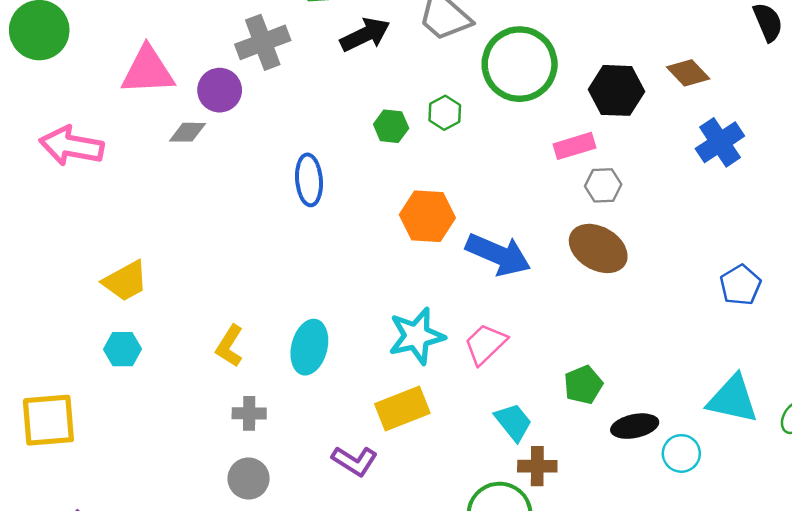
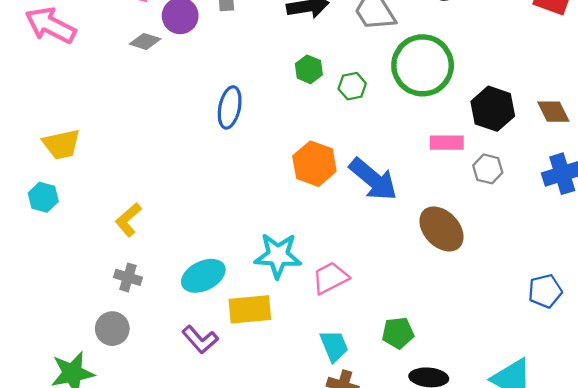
green hexagon: (391, 126) -> (309, 69), moved
gray hexagon: (603, 185) -> (488, 169), moved
blue arrow: (498, 254) -> (373, 179), moved
cyan ellipse: (309, 347) -> (203, 276), moved, turned 33

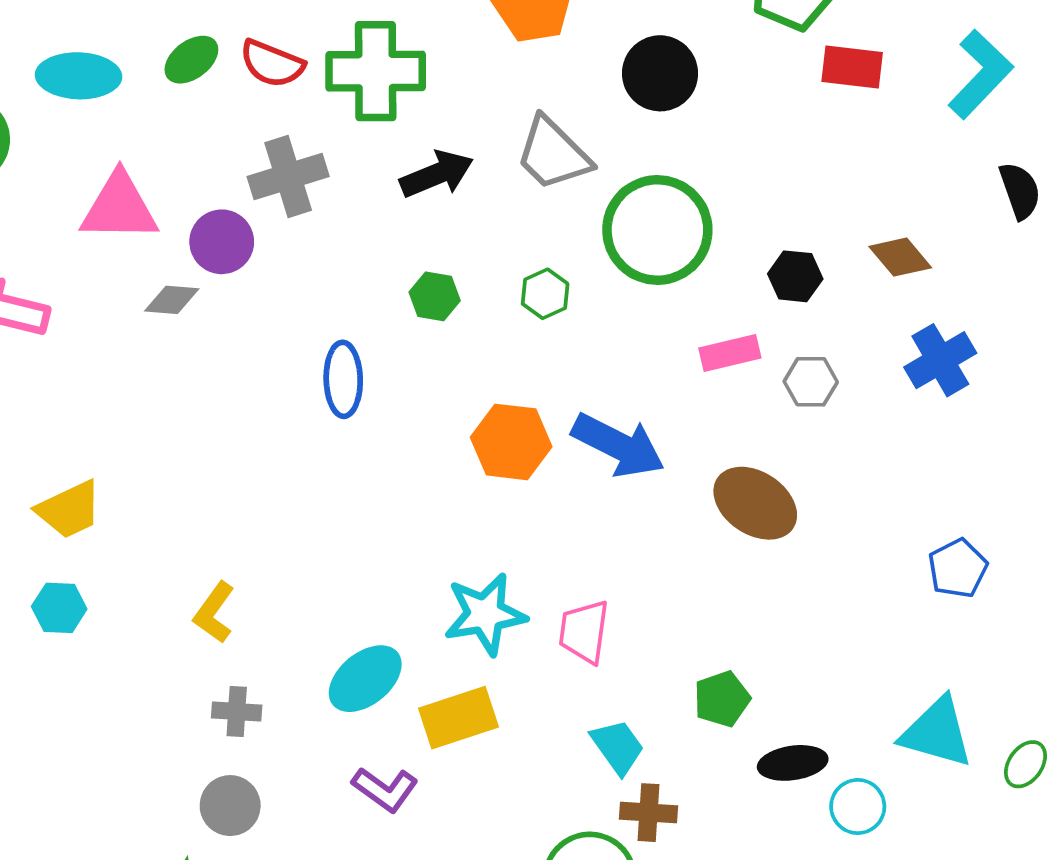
green hexagon: (309, 69) -> (435, 296), moved
black hexagon: (493, 109) -> (795, 276), size x0.7
pink trapezoid: (330, 278) -> (584, 632), turned -42

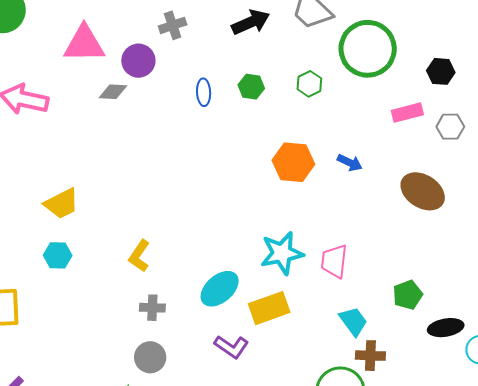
gray cross: (288, 177) -> (173, 25), size x0.7
blue ellipse: (343, 379) -> (204, 92), moved, size x0.7
blue arrow: (618, 445) -> (350, 163), size x0.5

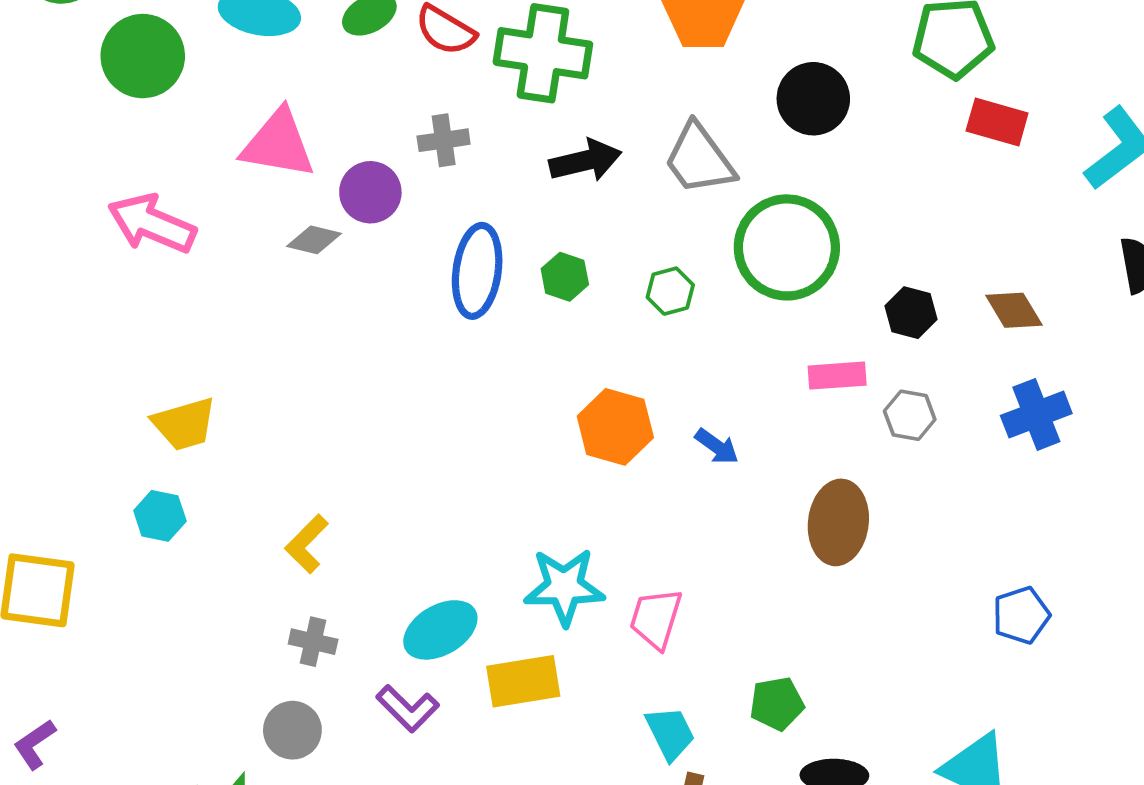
blue ellipse: (204, 92) -> (477, 271), size x1.8
brown ellipse: (423, 191) -> (838, 522), turned 54
purple L-shape: (231, 347) -> (408, 708), moved

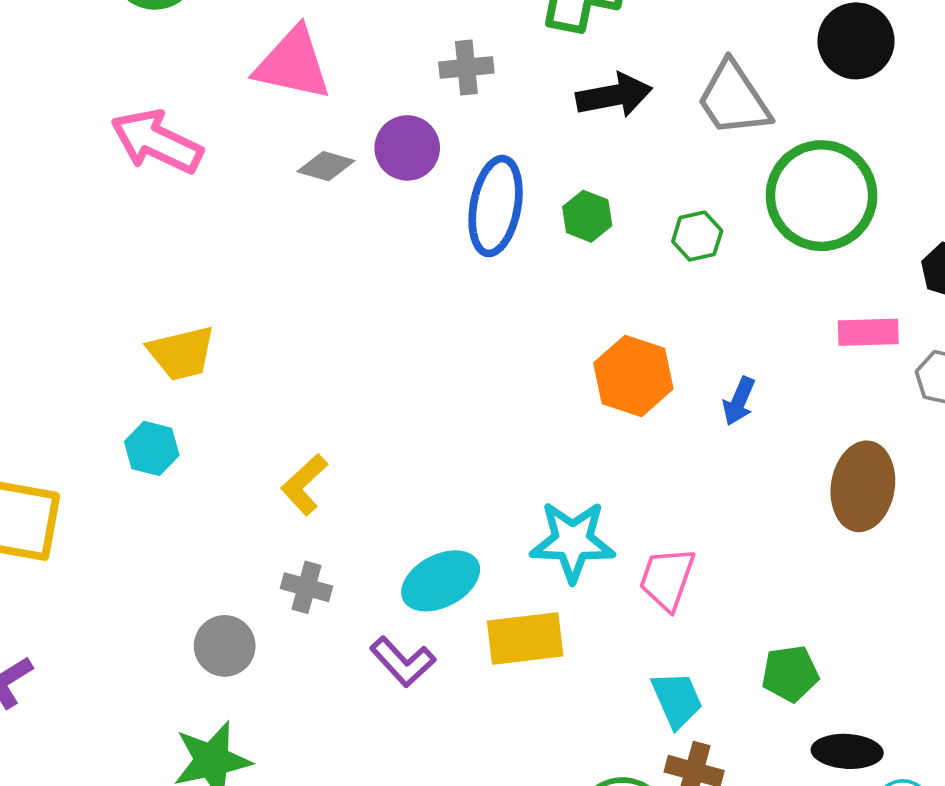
purple circle: (370, 192) -> (407, 148), moved
blue arrow: (717, 446) -> (739, 401), turned 75
gray circle: (292, 730) -> (225, 646), moved

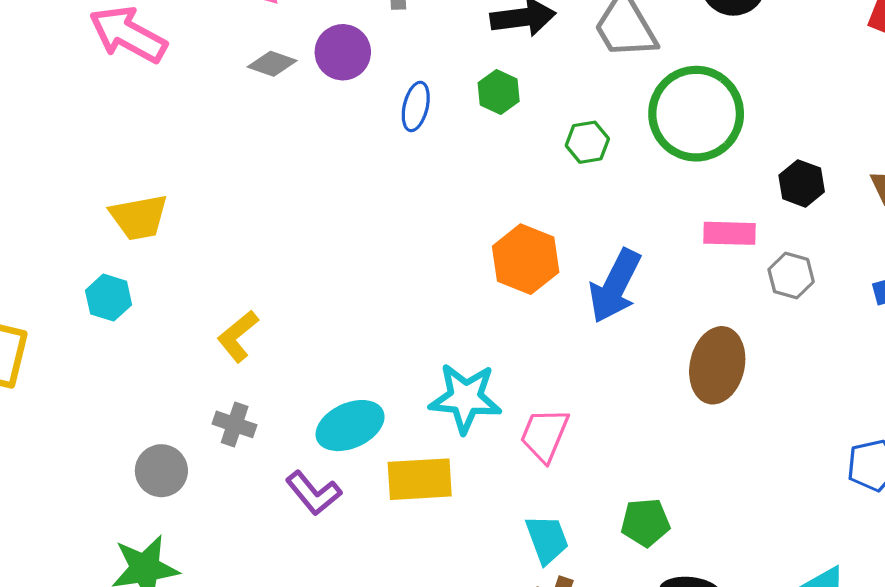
blue ellipse: (496, 206) -> (416, 106), size x0.6
green hexagon: (587, 216) -> (499, 92), moved
blue arrow: (739, 401) -> (615, 286), size x1.8

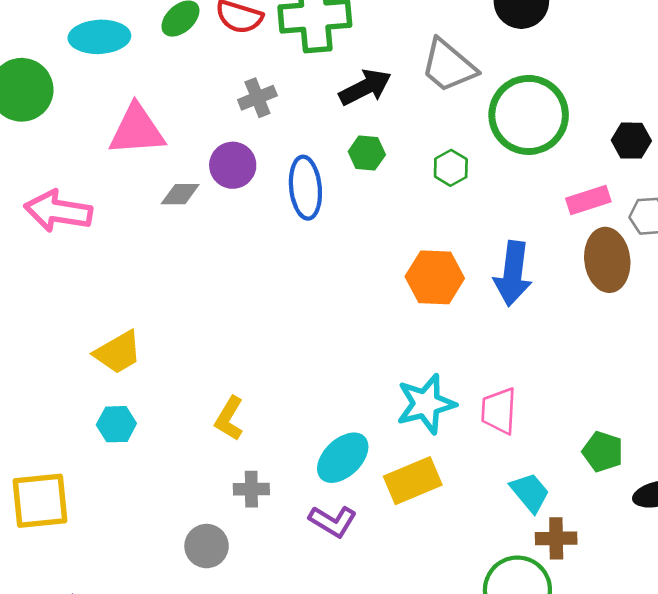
blue ellipse: (416, 106) -> (305, 188), size x1.5
brown ellipse: (717, 365) -> (607, 260), moved
green pentagon: (645, 522) -> (603, 452), turned -30

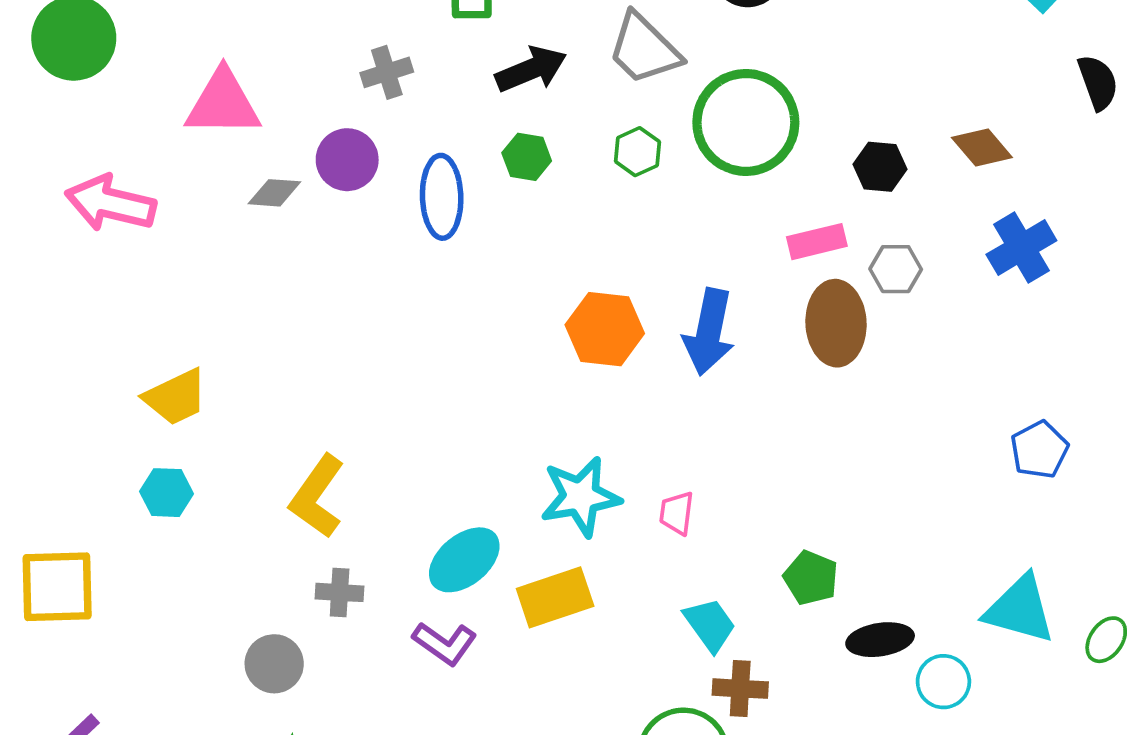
green hexagon: (451, 168) -> (637, 152), moved
pink trapezoid: (499, 411) -> (677, 513), size x0.7
yellow L-shape: (229, 419) -> (317, 496), size x1.4

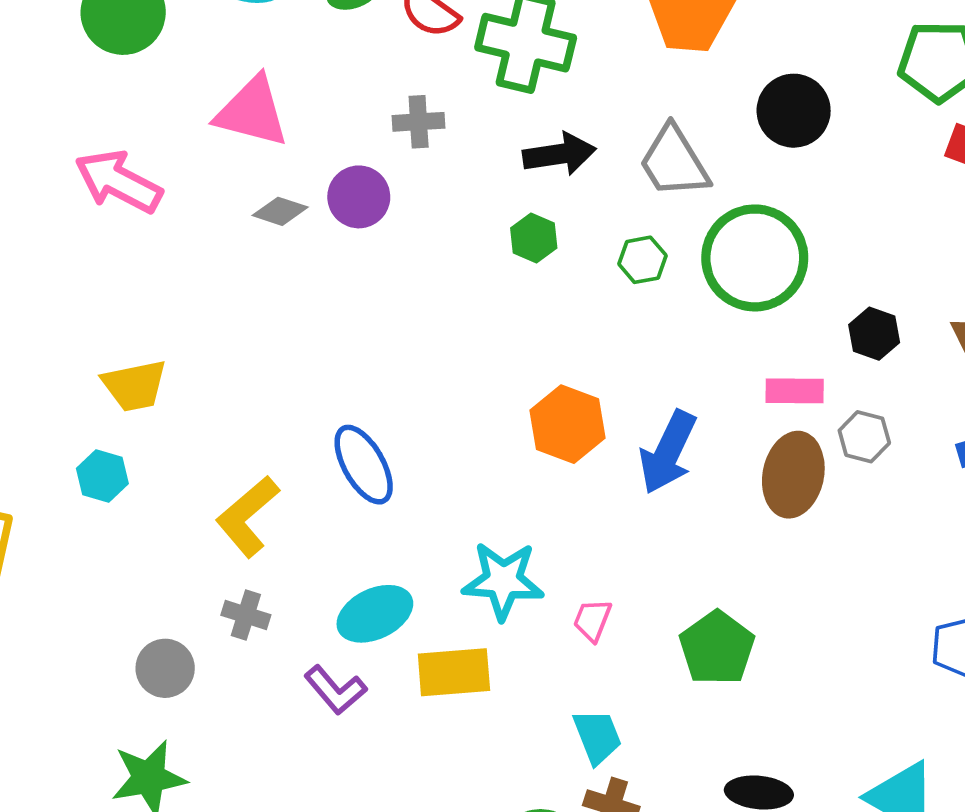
blue ellipse: (442, 197) -> (364, 465), moved, turned -42
green pentagon: (811, 578) -> (717, 648), moved, size x1.4

